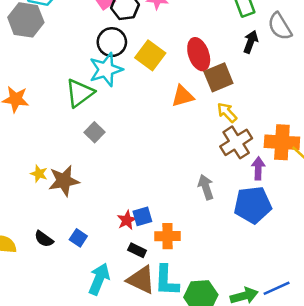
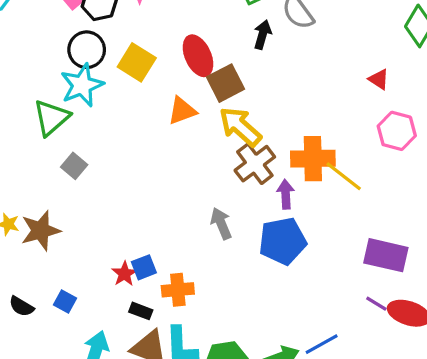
yellow arrow: (227, 112) -> (240, 127), size x1.6

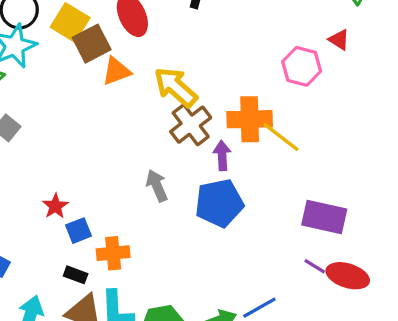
red triangle: (379, 79) -> (339, 40), moved
brown square: (226, 83) -> (92, 44), moved
pink hexagon: (397, 131) -> (302, 66), moved
red star: (125, 274) -> (55, 206), moved

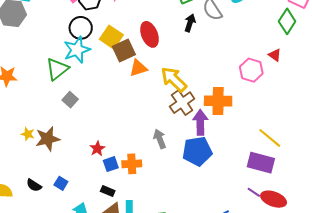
yellow line: (281, 137) -> (270, 138), moved
purple arrow: (222, 156) -> (200, 122), size x1.4
orange cross: (113, 253) -> (132, 164), moved

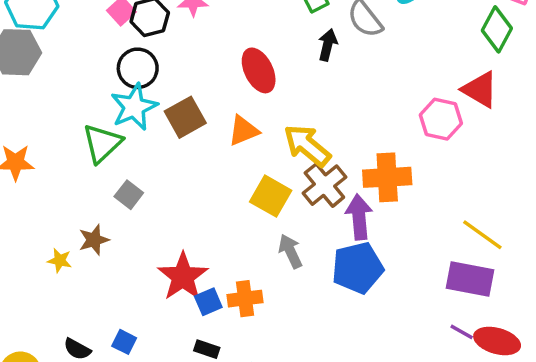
yellow square: (111, 37) -> (271, 196), moved
brown square: (124, 50) -> (185, 117), moved
red triangle: (275, 55) -> (480, 90), size x1.6
brown star: (48, 139) -> (94, 240), moved, size x0.7
red star: (97, 149) -> (183, 277), size x1.8

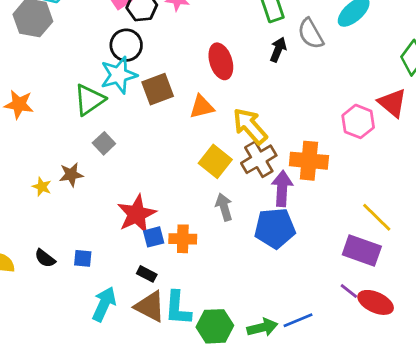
blue square: (124, 342) -> (83, 258), turned -30

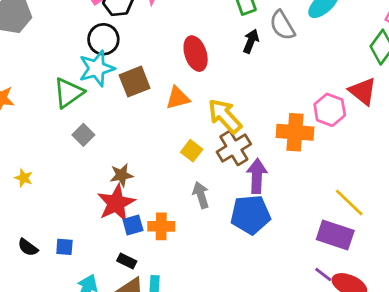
yellow square: (215, 161) -> (192, 151), size x0.7
orange cross: (309, 161) -> (295, 132), moved
brown star: (71, 175) -> (122, 175), moved

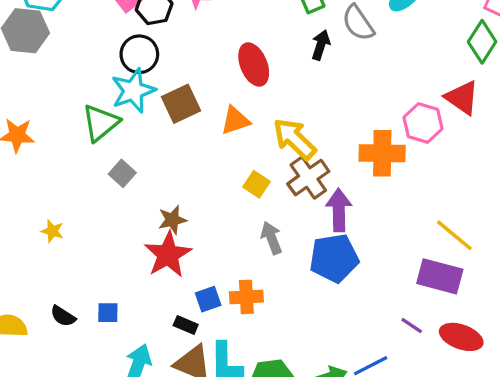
blue square: (133, 225) -> (208, 299), moved
orange cross: (161, 226) -> (246, 297), moved
purple line: (323, 274) -> (412, 325), moved

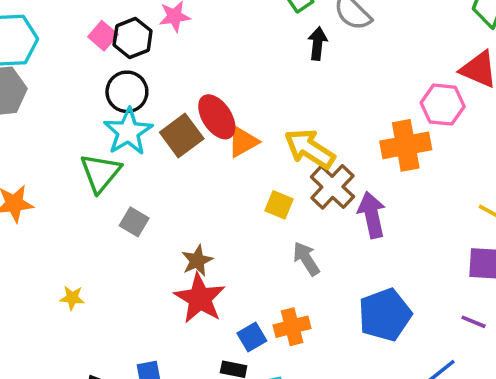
red ellipse: (254, 64) -> (217, 117), moved
blue pentagon: (334, 258) -> (385, 315), moved

